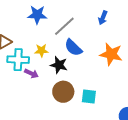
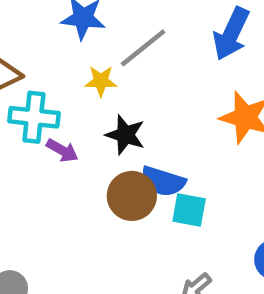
blue arrow: (103, 18) -> (231, 34), size x1.6
blue semicircle: (73, 48) -> (163, 181), moved, turned -30
yellow star: (41, 50) -> (101, 81), moved

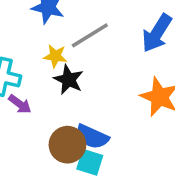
black star: (125, 135) -> (69, 80), moved
cyan square: (189, 210) -> (90, 162), moved

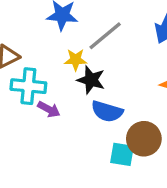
blue semicircle: (92, 137) -> (107, 111), moved
brown circle: (67, 145) -> (144, 139), moved

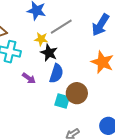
purple arrow: (49, 109) -> (29, 78), moved
blue semicircle: (107, 111) -> (56, 73), turned -96

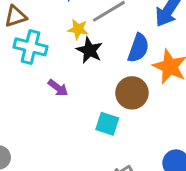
blue semicircle: (56, 73) -> (138, 48), moved
brown circle: (77, 93) -> (132, 93), moved

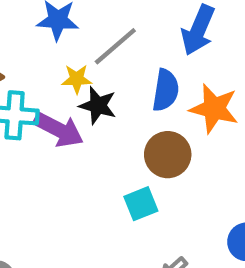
purple arrow: (58, 88) -> (59, 130), moved, size x1.6
cyan square: (107, 124) -> (141, 204), turned -30

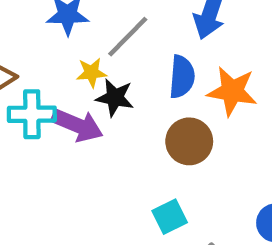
cyan square: (141, 204) -> (170, 217), moved

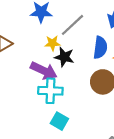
cyan cross: (32, 114) -> (50, 91), moved
cyan square: (170, 217) -> (59, 121), moved, turned -36

